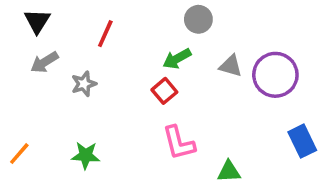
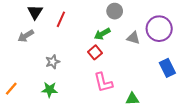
black triangle: (37, 21) -> (35, 12), moved
purple circle: (275, 75) -> (159, 29), moved
gray star: (84, 84) -> (53, 62), moved
blue rectangle: (302, 141) -> (167, 68), moved

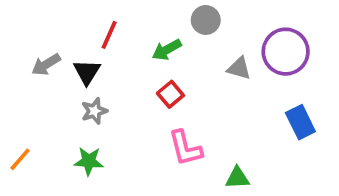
black triangle: (35, 12) -> (87, 72), moved
green arrow: (102, 34) -> (167, 50), moved

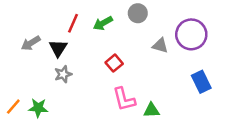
green arrow: (167, 50) -> (103, 23), moved
green star: (89, 161) -> (38, 108), moved
green triangle: (237, 178) -> (151, 110), moved

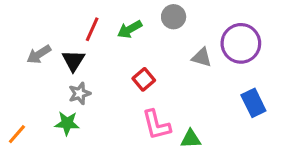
green star: (38, 108) -> (67, 123), moved

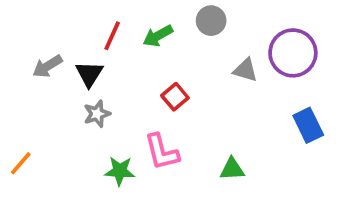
green star: (67, 123) -> (120, 171), moved
pink L-shape: (156, 125) -> (162, 152), moved

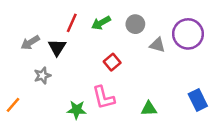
gray circle: (211, 21) -> (135, 24), moved
gray star: (97, 114) -> (42, 76), moved
blue rectangle: (308, 125) -> (198, 100), moved

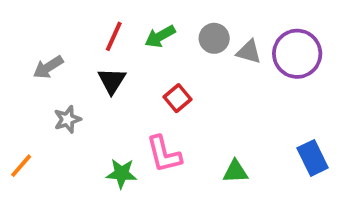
gray triangle: (157, 45) -> (249, 52), moved
black triangle: (57, 47) -> (112, 81), moved

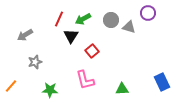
purple circle: (297, 54) -> (148, 13), moved, size x0.6
black triangle: (112, 81) -> (71, 36), moved
green star: (121, 173) -> (50, 90), moved

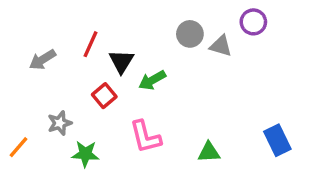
red line: (59, 19) -> (90, 44), moved
green arrow: (83, 19) -> (152, 80), moved
red square: (92, 51) -> (104, 96), moved
gray star: (35, 62) -> (60, 123), moved

